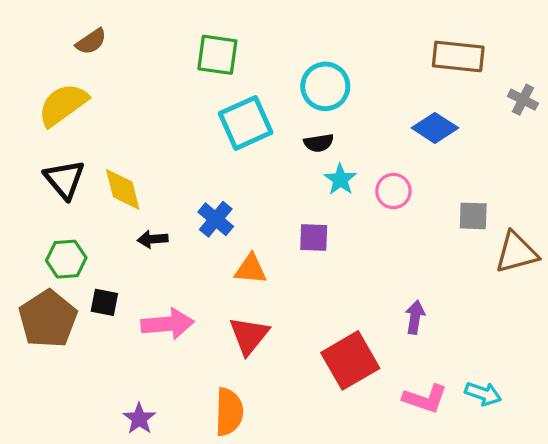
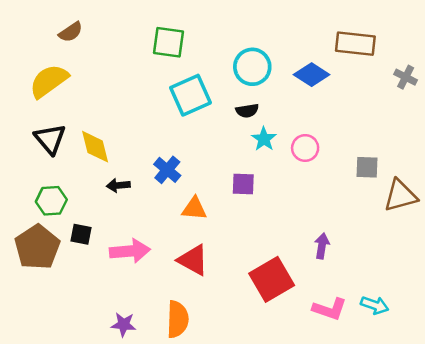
blue diamond: (435, 128) -> (312, 75), moved
red triangle: (249, 336) -> (193, 260), turned -40
purple star: (139, 419) -> (123, 324), moved, turned -30

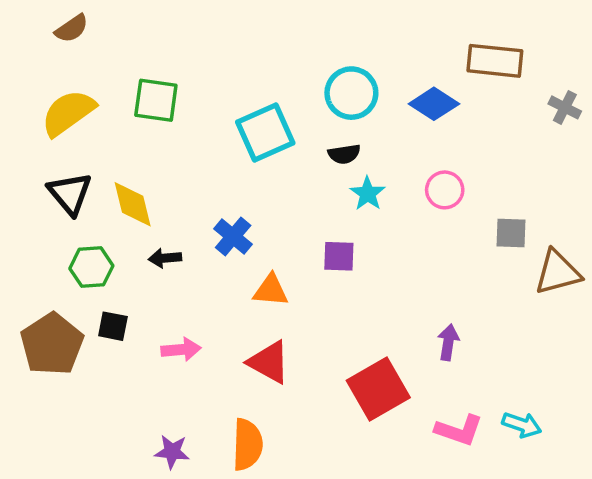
brown semicircle: (71, 32) -> (72, 29), moved
green square: (169, 42) -> (156, 100), moved
pink circle: (305, 148) -> (445, 190), moved
green hexagon: (51, 201) -> (91, 267), moved
pink arrow: (130, 251) -> (181, 350), size x0.7

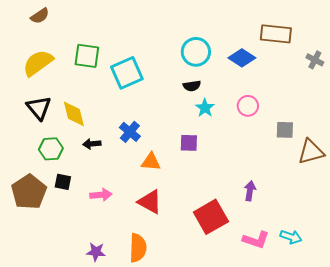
cyan square: (265, 133) -> (127, 73), moved

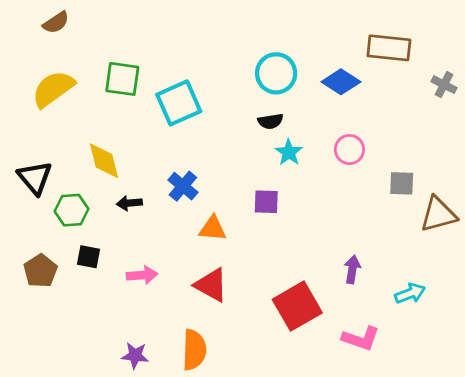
black triangle: (39, 108) -> (35, 178), moved
brown pentagon: (29, 192) -> (40, 271), size x0.7
cyan arrow: (291, 237) -> (410, 293), moved, turned -40

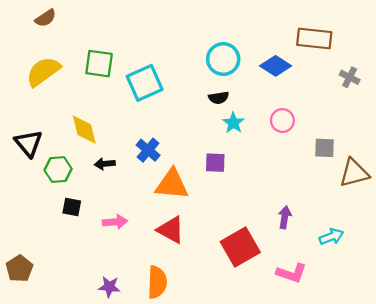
gray cross: (444, 85) -> (350, 77), moved
orange triangle: (213, 228) -> (172, 184), size x1.5
brown pentagon: (40, 271) -> (19, 269), moved

